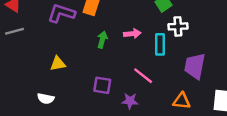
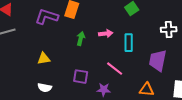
white cross: (178, 26) -> (169, 30), moved
white semicircle: (46, 99) -> (45, 88), moved

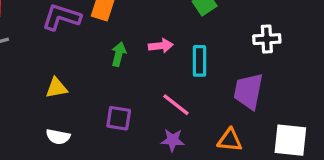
purple star: (104, 90) -> (173, 140), moved

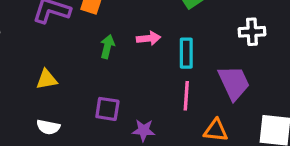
purple trapezoid: (248, 91) -> (234, 83), turned 144
pink line: (176, 105) -> (186, 96), moved, turned 56
purple star: (173, 140) -> (144, 130), moved

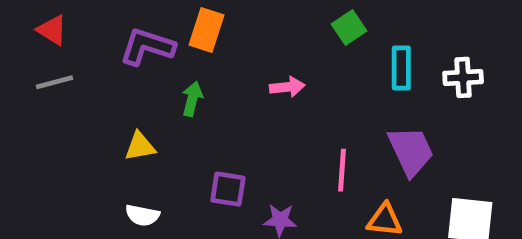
white cross: (252, 32) -> (463, 77), moved
green arrow: (107, 47) -> (192, 99), moved
cyan rectangle: (186, 53) -> (401, 68), moved

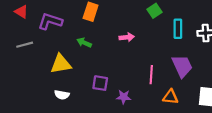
purple L-shape: (147, 47) -> (50, 21), moved
gray line: (55, 82) -> (25, 45), moved
green arrow: (192, 99) -> (84, 43), turned -80
yellow triangle: (140, 146) -> (61, 64), size x1.5

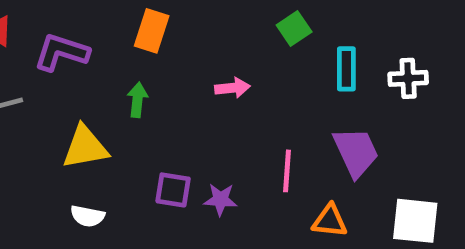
green arrow: (84, 43) -> (137, 100), turned 72
purple star: (124, 97) -> (221, 199), moved

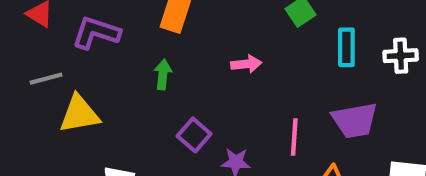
yellow triangle: (85, 147) -> (79, 114), moved
purple trapezoid: (356, 152) -> (355, 120), turned 105
purple square: (173, 190) -> (194, 135), moved, turned 32

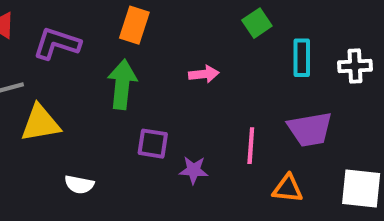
green arrow: (163, 74) -> (122, 84), size x1.6
purple square: (194, 135) -> (153, 144), turned -32

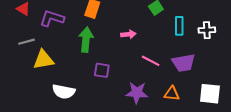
pink line: (251, 146) -> (151, 61), moved, turned -66
purple star: (194, 170) -> (137, 93), moved, size x1.5
white semicircle: (79, 184) -> (64, 92), size x1.5

